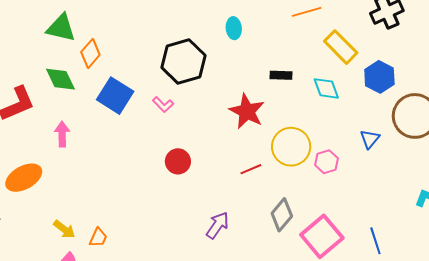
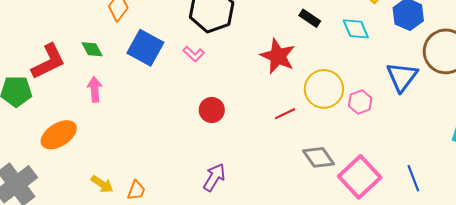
black rectangle: (281, 75) -> (310, 18), turned 35
green diamond: (60, 79) -> (92, 49), moved, size x0.7
blue triangle: (370, 139) -> (402, 77), size x1.6
gray diamond: (282, 215) -> (319, 157), turned -72
purple arrow: (218, 225) -> (214, 177), moved

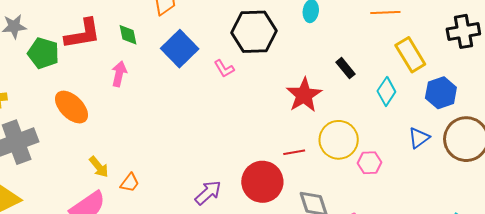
cyan diamond: (356, 29) -> (386, 91), turned 40
blue triangle: (402, 77) -> (419, 138), moved, size x0.7
red circle: (212, 110) -> (262, 182), moved, size x1.6
orange ellipse: (59, 135) -> (72, 107), turned 60

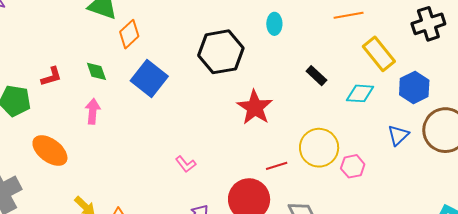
red L-shape: (83, 34) -> (51, 77), size x0.6
pink L-shape: (224, 69) -> (186, 164), moved
cyan diamond: (386, 91) -> (360, 93), turned 68
red star: (304, 95) -> (255, 107), moved

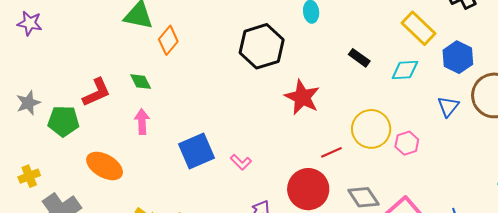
red L-shape: (51, 77) -> (97, 92), size x1.4
blue square: (149, 78) -> (196, 151), moved, turned 36

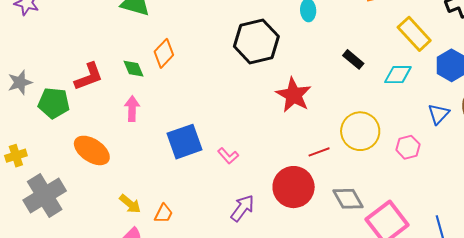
orange diamond: (168, 40) -> (164, 53), moved
pink hexagon: (407, 143) -> (408, 147), moved

